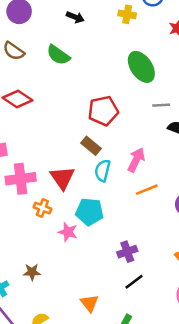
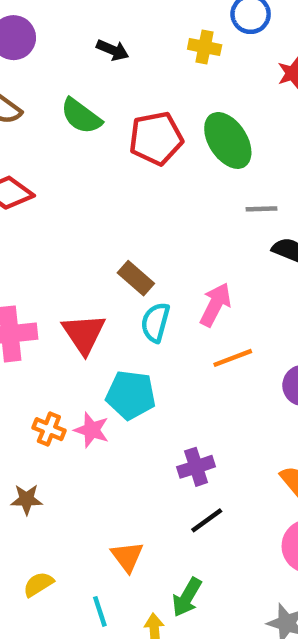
red pentagon: (103, 111) -> (156, 138), moved
orange cross: (42, 208) -> (49, 429), moved

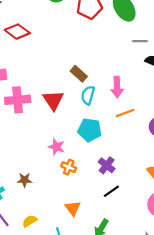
pink arrow: (215, 305) -> (117, 87), turned 150
cyan pentagon: (131, 395) -> (90, 130), moved
orange cross: (49, 429) -> (69, 167), moved
purple cross: (196, 467) -> (107, 165), turned -35

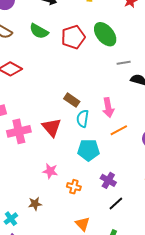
pink star: (56, 147) -> (50, 171), moved

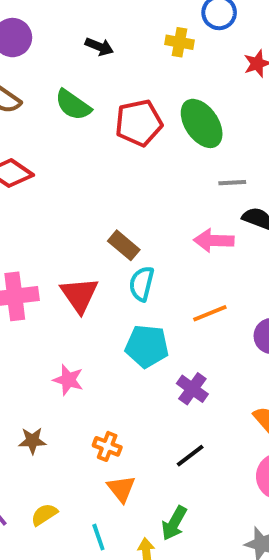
pink arrow: (108, 108) -> (214, 240), moved, turned 96
purple cross: (108, 180) -> (192, 389), moved
orange cross: (74, 187) -> (107, 446), moved

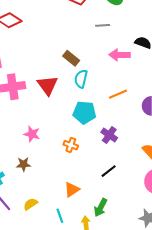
gray line: (232, 183) -> (103, 25), moved
pink star: (68, 380) -> (32, 134), moved
orange cross: (107, 446) -> (71, 145), moved
orange triangle: (121, 489) -> (72, 189), turned 35

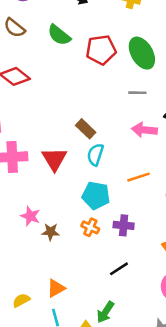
gray line: (103, 25) -> (137, 93), moved
purple cross: (109, 135) -> (124, 225), turned -35
orange cross: (71, 145) -> (90, 227), moved
brown star: (23, 164) -> (51, 232), moved
orange triangle: (72, 189) -> (56, 288), moved

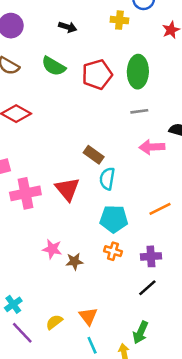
green ellipse: (142, 53) -> (138, 72), turned 40
orange line: (138, 177) -> (160, 209), moved
purple cross: (124, 225) -> (151, 256), moved
orange triangle: (56, 288) -> (88, 316), turned -30
yellow semicircle: (21, 300) -> (54, 322), moved

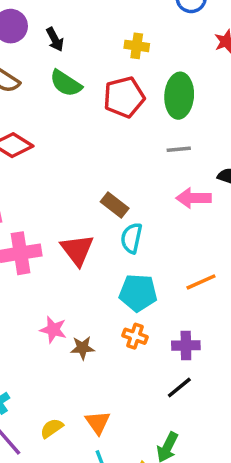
yellow cross: (119, 20) -> (137, 46), moved
black arrow: (68, 27) -> (55, 39), moved, turned 42

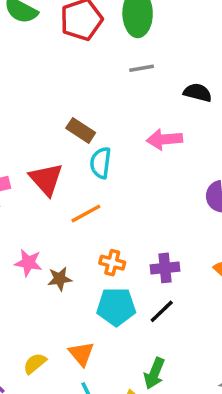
pink arrow: (193, 198) -> (164, 139), moved
orange line: (201, 282) -> (86, 214), moved
cyan pentagon: (138, 293) -> (116, 307), moved

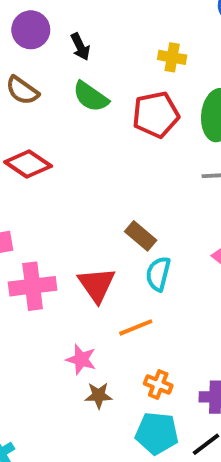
pink star: (28, 263) -> (81, 359), moved

